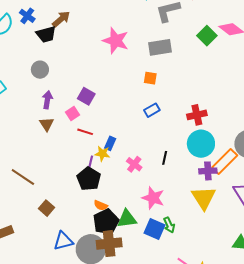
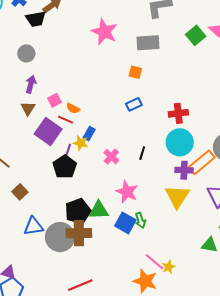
purple square: (86, 96) -> (48, 132), moved, size x1.5
orange semicircle: (101, 205) -> (73, 108), moved

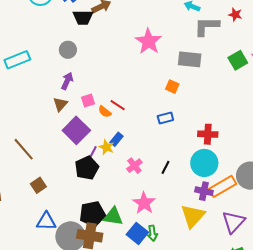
red line: (66, 120) -> (118, 105), moved

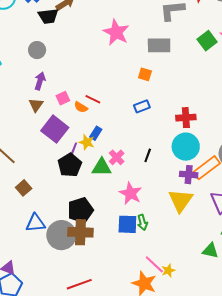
green triangle: (113, 216) -> (102, 167), moved
blue square: (137, 233) -> (127, 224), turned -30

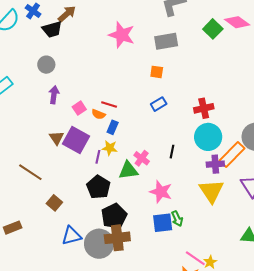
brown triangle: (36, 105) -> (57, 138), moved
blue rectangle: (96, 133) -> (113, 127), moved
black pentagon: (70, 165) -> (98, 187), moved

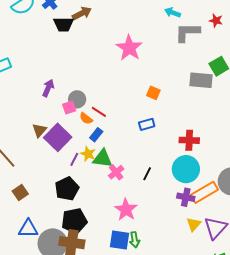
gray rectangle: (166, 41) -> (201, 80), moved
gray circle: (46, 65) -> (77, 99), moved
green triangle: (128, 170) -> (103, 159), moved
yellow triangle: (211, 191) -> (194, 224), moved, size x0.6

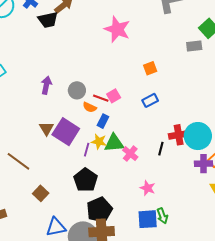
gray rectangle: (201, 80) -> (194, 46), size x0.7
orange square: (153, 93) -> (150, 68), turned -32
pink square: (69, 107) -> (114, 96), moved
red cross: (189, 140) -> (179, 135), moved
pink star: (126, 210) -> (148, 188), size x0.7

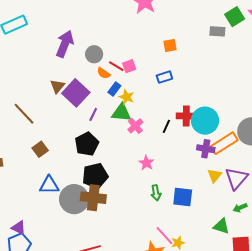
purple arrow: (46, 85) -> (65, 44), size x1.5
yellow star: (99, 142) -> (127, 97), moved
blue square: (148, 219) -> (183, 197), moved

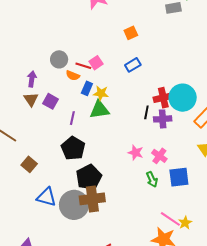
purple arrow: (65, 44) -> (32, 79), moved, size x0.6
purple square: (76, 93) -> (51, 101), size x0.6
pink cross: (135, 126) -> (159, 156), moved
purple cross: (206, 149) -> (163, 119), moved
blue triangle: (49, 185) -> (46, 197), turned 30

